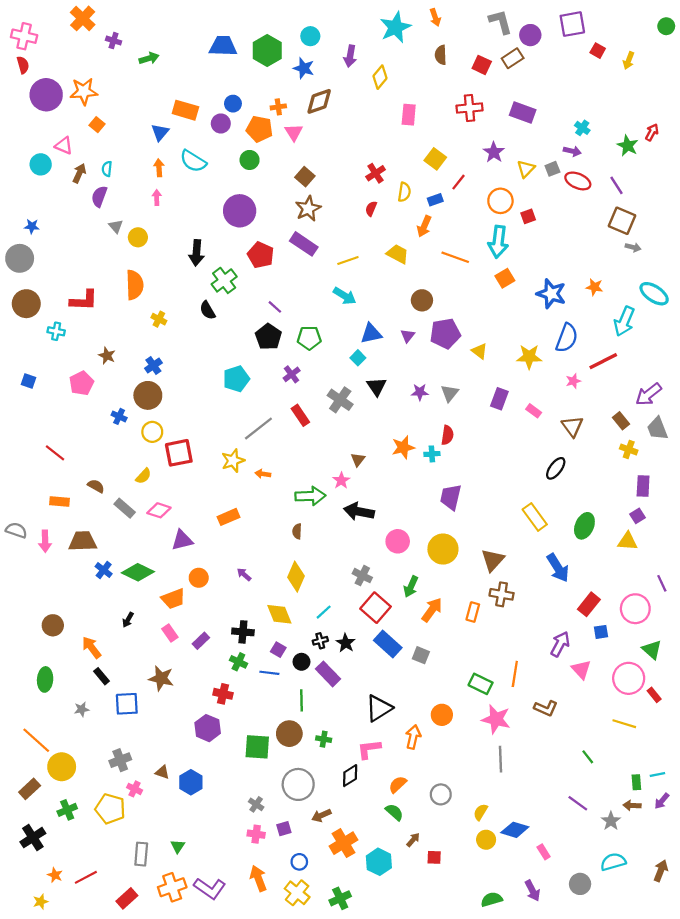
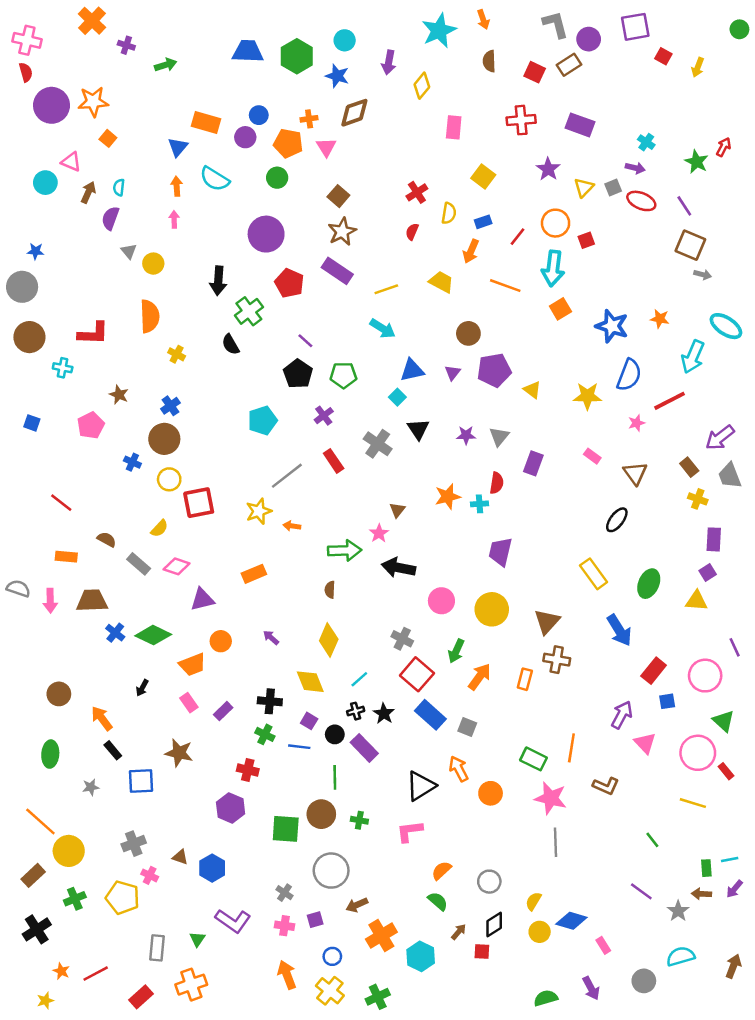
red line: (458, 182) -> (517, 237), moved
purple rectangle: (499, 399) -> (533, 463), moved
orange arrow: (413, 737) -> (459, 769), moved, turned -40
black diamond: (350, 776) -> (494, 924), moved
purple L-shape: (210, 888) -> (233, 921), moved

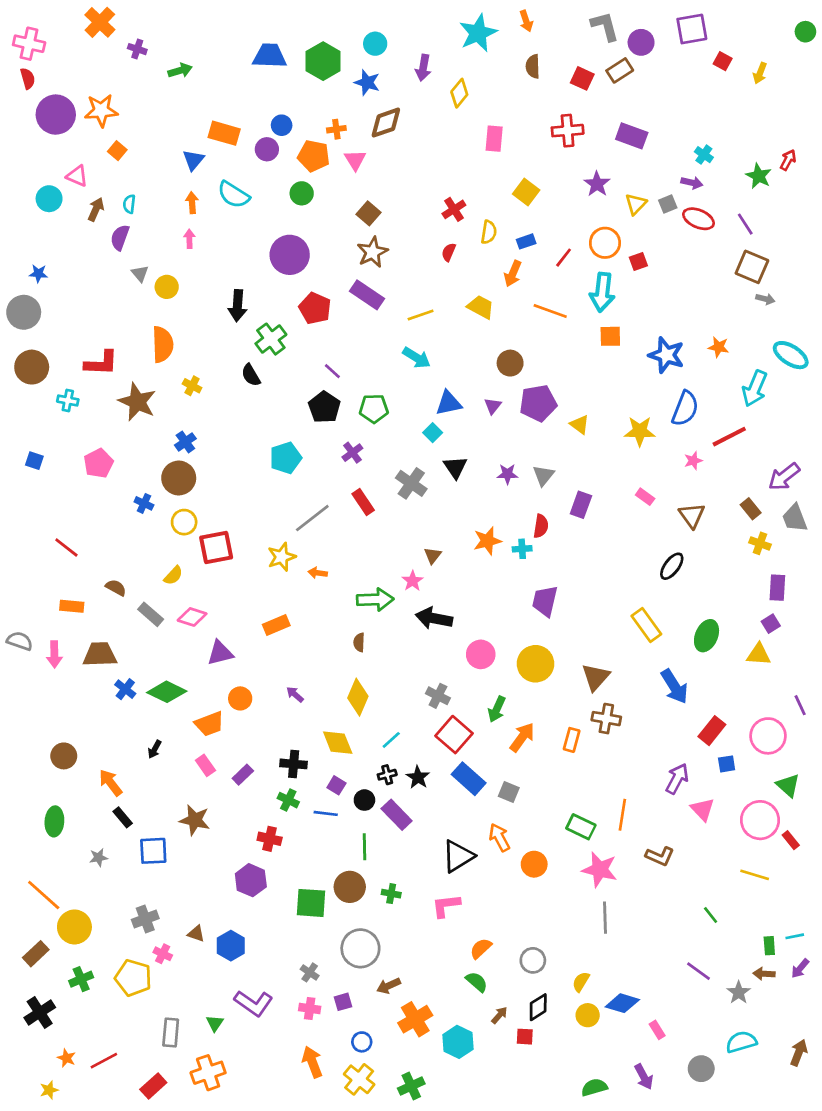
orange square: (560, 309) -> (610, 336), turned 30
brown star: (119, 395) -> (137, 402), moved, size x1.8

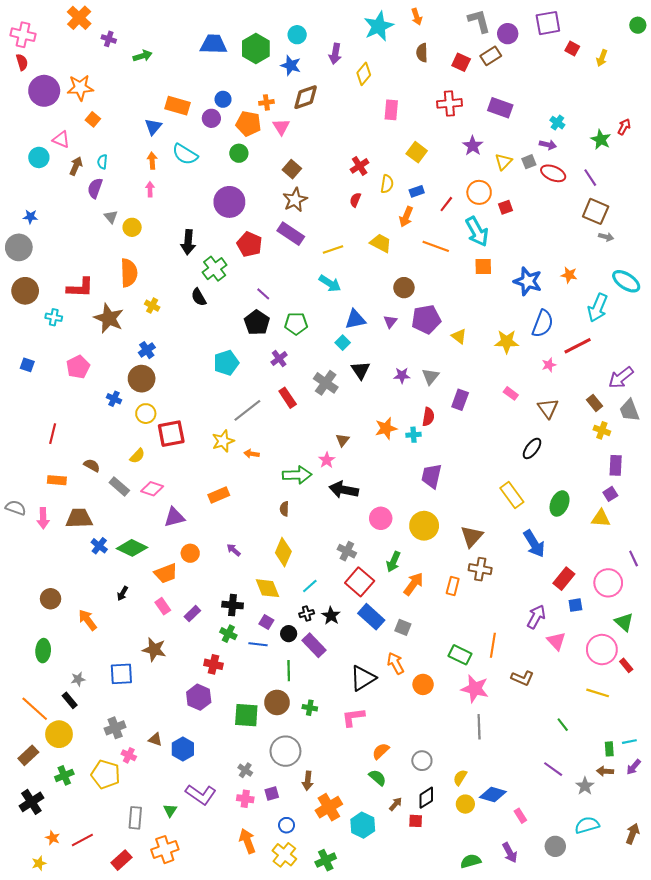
cyan arrow: (602, 292) -> (477, 232), turned -36
red line: (66, 547) -> (53, 434), turned 66
black rectangle: (123, 817) -> (70, 700), moved
brown arrow: (388, 986) -> (308, 781), turned -60

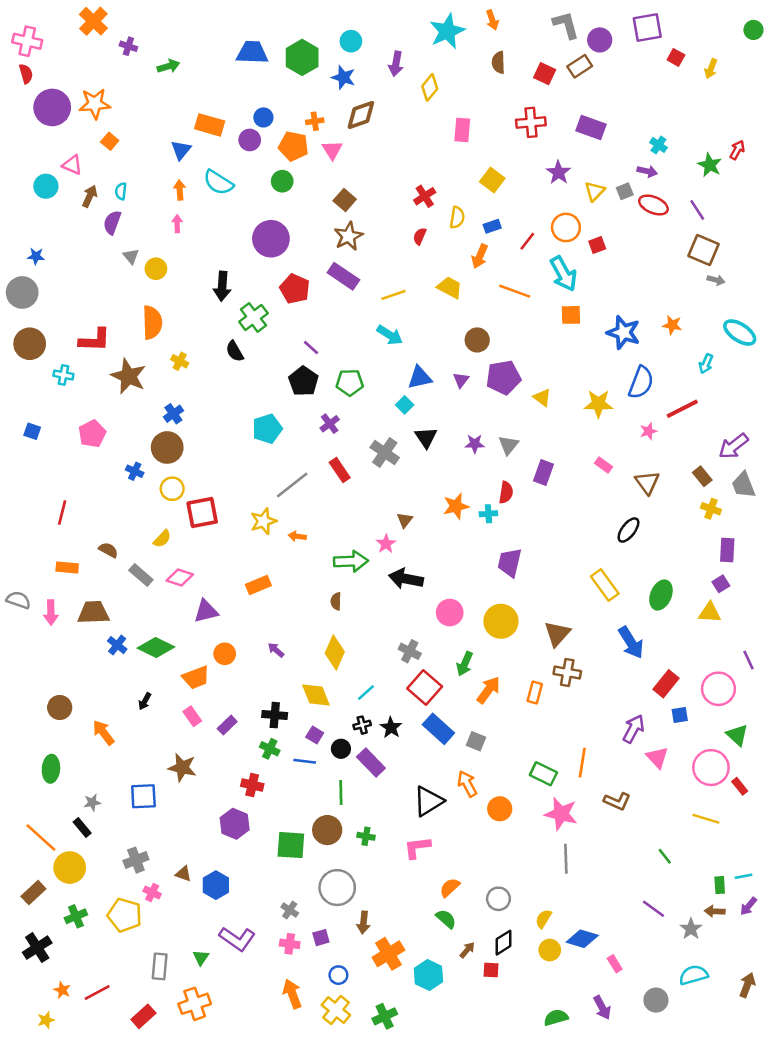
cyan arrow: (598, 308) -> (706, 364), size x0.6

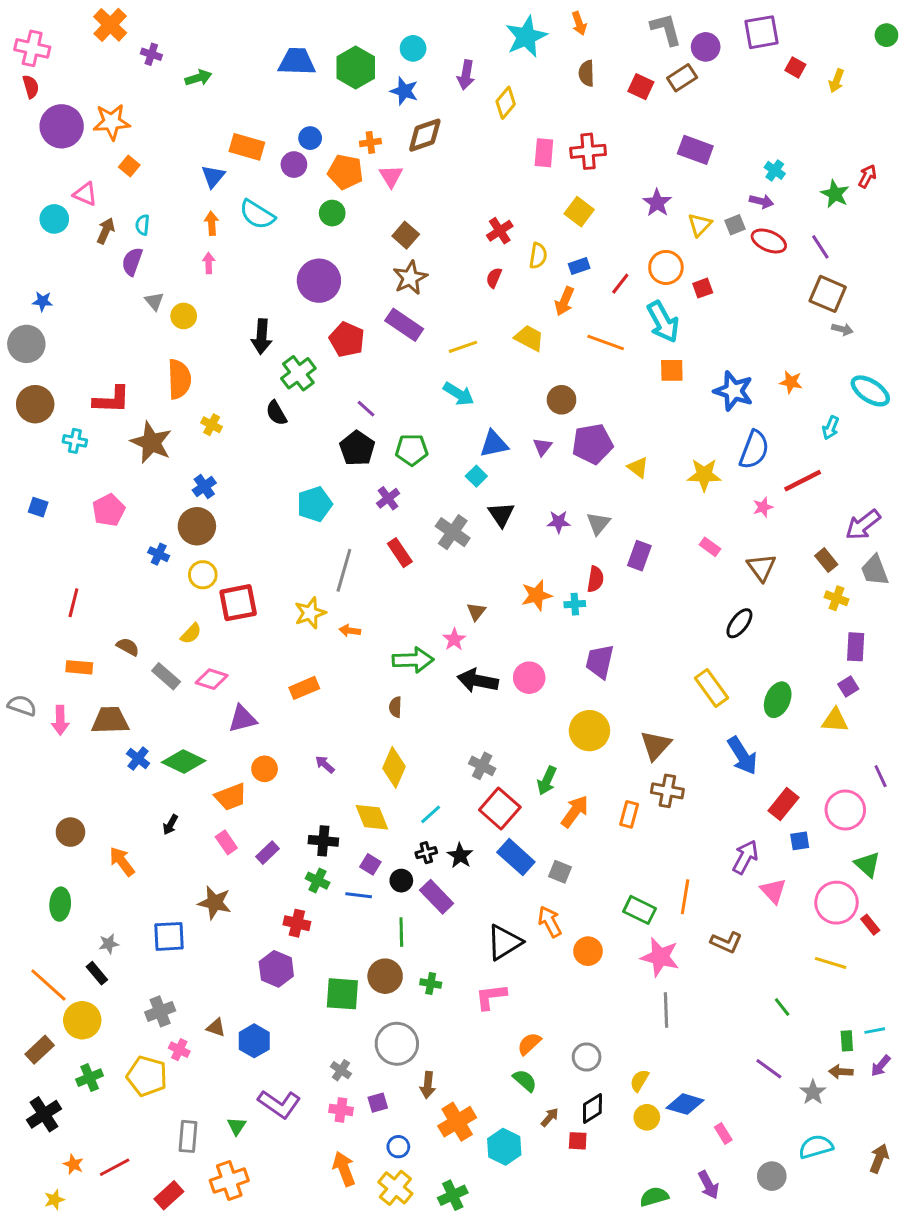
red cross: (531, 122) -> (588, 151), moved
gray line: (292, 485) -> (344, 570), turned -36
pink circle: (450, 613) -> (529, 678), moved

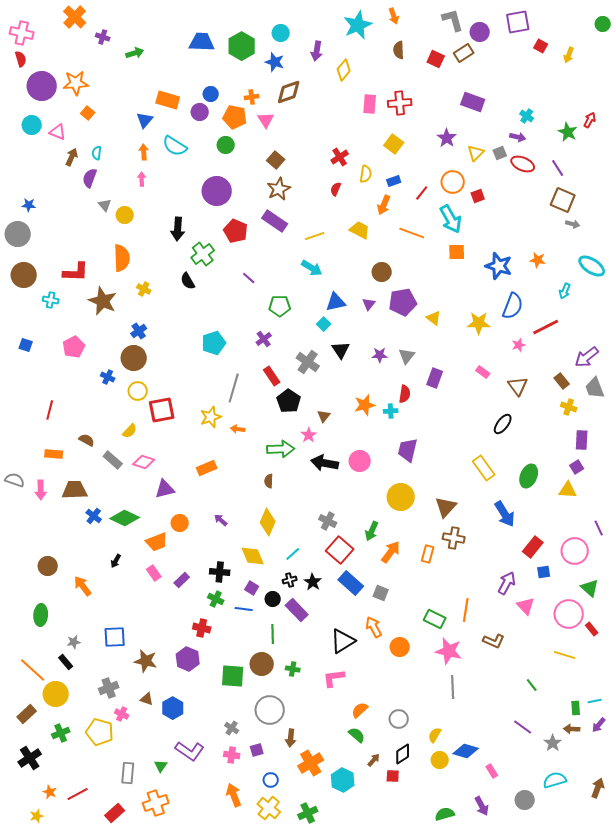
cyan circle: (54, 219) -> (32, 125), moved
black pentagon: (357, 448) -> (289, 401), moved
brown star: (215, 903) -> (146, 661), moved

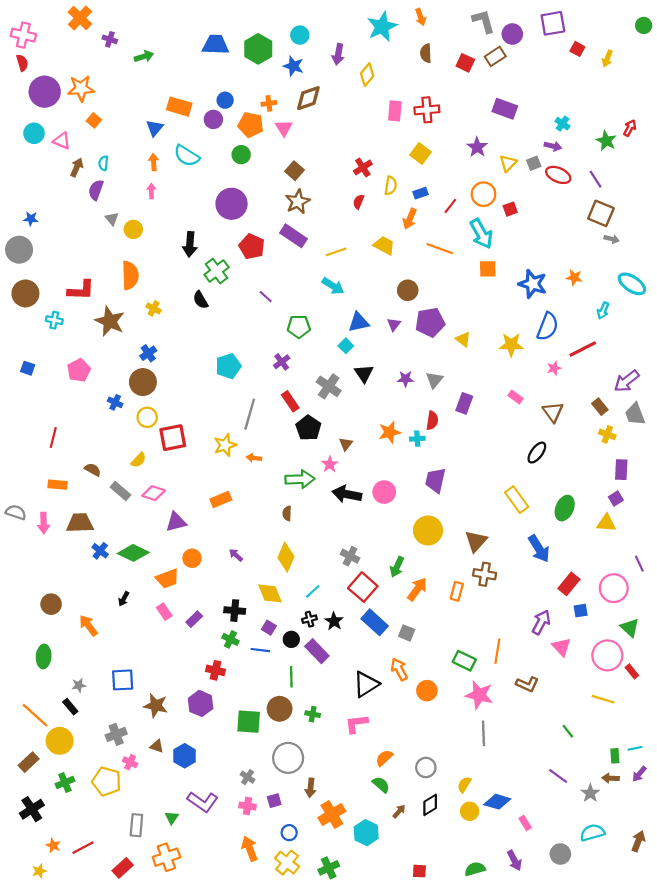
red square: (393, 776) -> (419, 871), moved

